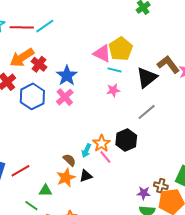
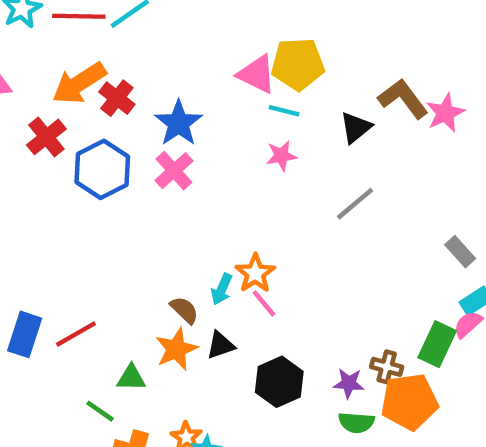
yellow pentagon: (121, 49) -> (298, 64), turned 30
black triangle: (147, 78) -> (356, 128), size x0.7
black hexagon: (126, 140) -> (279, 382), moved

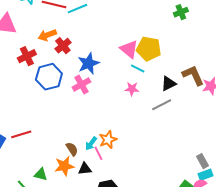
orange arrow: (79, 83) -> (47, 35), size x0.7
gray line: (355, 204) -> (162, 105), moved
gray rectangle: (460, 252) -> (203, 161), moved
pink line: (264, 303) -> (98, 153), moved
red line: (76, 334) -> (21, 134), moved

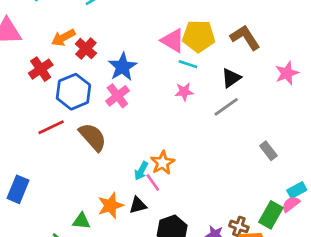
brown L-shape: (193, 75) -> (245, 37), moved
red line: (21, 134) -> (51, 127), moved
brown semicircle: (72, 149) -> (93, 137), moved, size x1.6
gray rectangle: (203, 161) -> (268, 151), moved

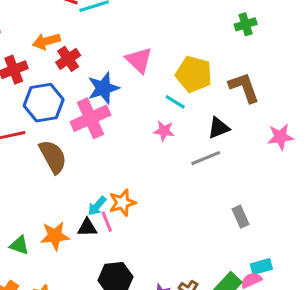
pink triangle: (173, 41) -> (139, 60), moved
pink cross: (117, 96) -> (90, 118), size x1.4
black triangle: (138, 205) -> (87, 227), moved

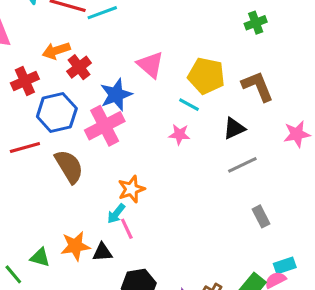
gray line: (206, 158) -> (242, 165), moved
orange star: (122, 203) -> (131, 189), moved
black triangle: (87, 227) -> (102, 252), moved

